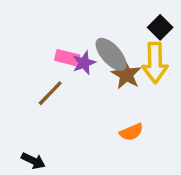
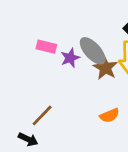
pink rectangle: (67, 58) -> (46, 47), moved
brown line: (50, 93) -> (42, 115), moved

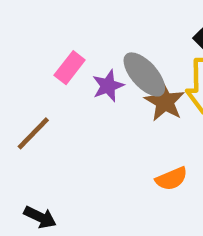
pink rectangle: (46, 47) -> (70, 68), turned -66
brown line: (42, 115) -> (33, 133), moved

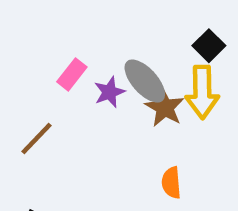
orange semicircle: (171, 179) -> (171, 183), turned 108

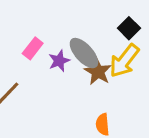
yellow arrow: (202, 92) -> (124, 61), turned 39

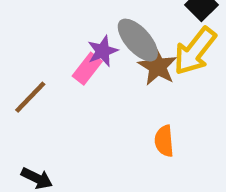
pink rectangle: (33, 48) -> (87, 69), moved

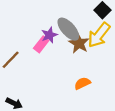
orange semicircle: (164, 141) -> (82, 83), turned 70

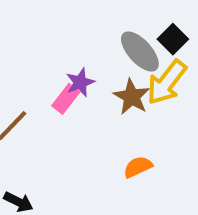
gray ellipse: (68, 29) -> (140, 52), moved

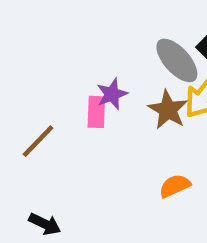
pink rectangle: (66, 99) -> (96, 112), turned -36

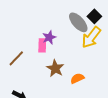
brown star: (168, 110) -> (55, 68), moved

